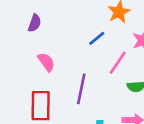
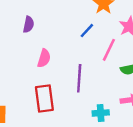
pink semicircle: (46, 62) -> (44, 58), turned 60

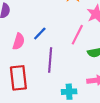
blue line: (87, 31) -> (40, 33), moved

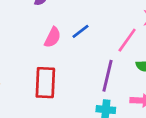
purple line: (50, 60) -> (107, 76), moved

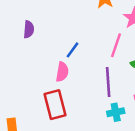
pink semicircle: (53, 37) -> (62, 72), moved

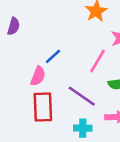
purple line: (108, 82) -> (82, 96), turned -64
red rectangle: (55, 105) -> (43, 107), moved

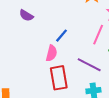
purple semicircle: (14, 26) -> (26, 15), turned 112

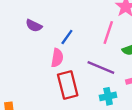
purple semicircle: (26, 15) -> (34, 26), moved

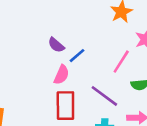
purple semicircle: (34, 26) -> (56, 45), moved

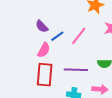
pink line: (121, 62) -> (79, 36), moved
purple line: (104, 96) -> (76, 70), turned -40

